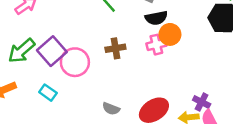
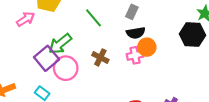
brown cross: (115, 48) -> (100, 57), turned 35
green arrow: (21, 51) -> (60, 44), moved

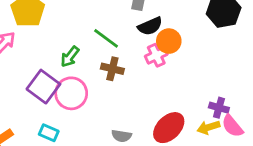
green line: (93, 18) -> (106, 38), moved
green arrow: (60, 44) -> (70, 57), moved, size x0.7

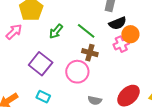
green arrow: (70, 57) -> (56, 31), moved
pink circle: (71, 93) -> (77, 72), moved

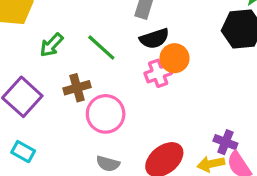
brown cross: (90, 53) -> (77, 88), moved, turned -35
pink circle: (77, 72) -> (106, 114), moved

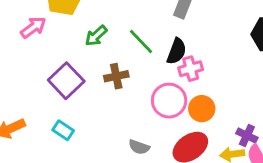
black semicircle: (154, 39) -> (177, 51), moved, turned -56
orange circle: (175, 58) -> (202, 109), moved
pink circle: (106, 114) -> (169, 101), moved

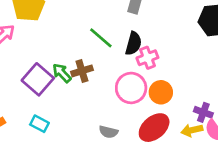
green arrow: (96, 36) -> (62, 73), moved, turned 95

